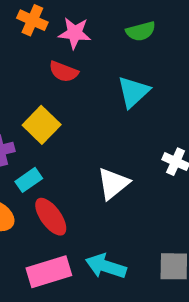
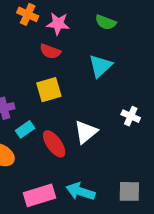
green semicircle: (141, 31) -> (106, 22), turned 36
yellow square: (42, 125) -> (49, 90), moved, turned 30
red ellipse: (51, 217) -> (54, 144), moved

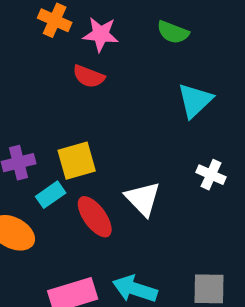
cyan triangle: (100, 66) -> (195, 100), moved
yellow square: (49, 90) -> (77, 161), moved
white triangle: (86, 132) -> (143, 199), turned -35

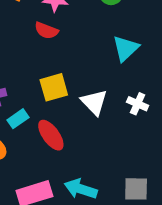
yellow square: (77, 161) -> (54, 87), moved
white triangle: (143, 199) -> (94, 102), moved

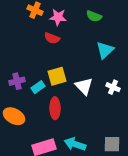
cyan rectangle: (18, 119) -> (38, 87), moved
red ellipse: (51, 135) -> (55, 108), turned 35

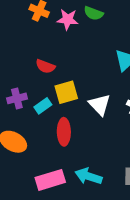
green semicircle: (94, 16) -> (93, 13), moved
red semicircle: (52, 38) -> (45, 66), moved

